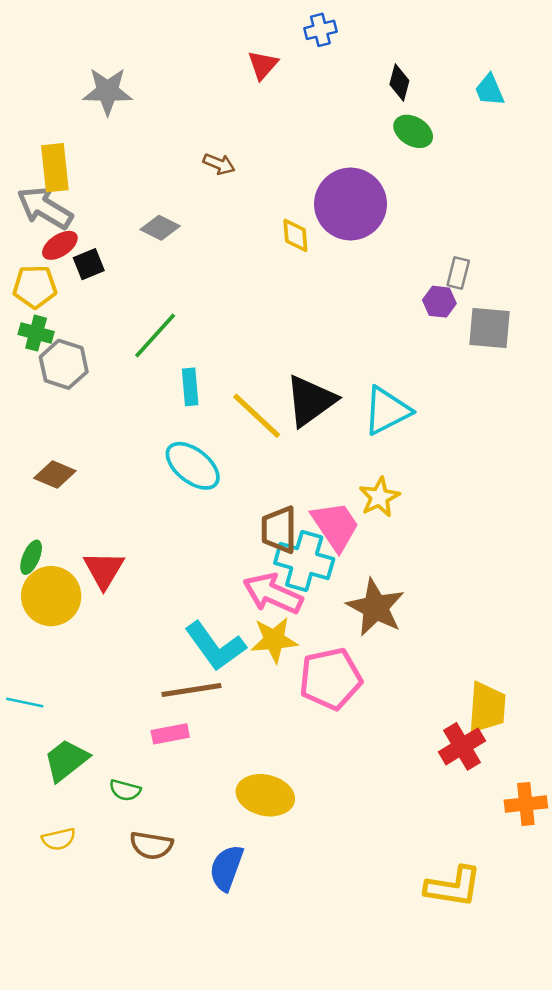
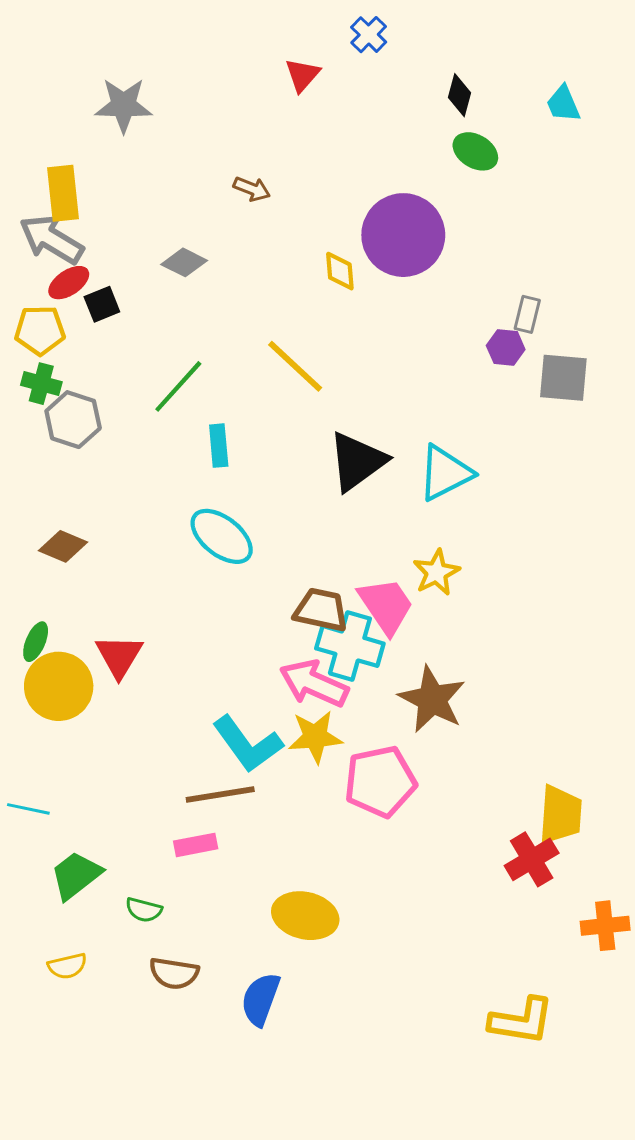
blue cross: (320, 30) -> (369, 35), turned -32
yellow line: (257, 416) -> (295, 366), moved
brown trapezoid: (279, 530) -> (321, 610), turned 102

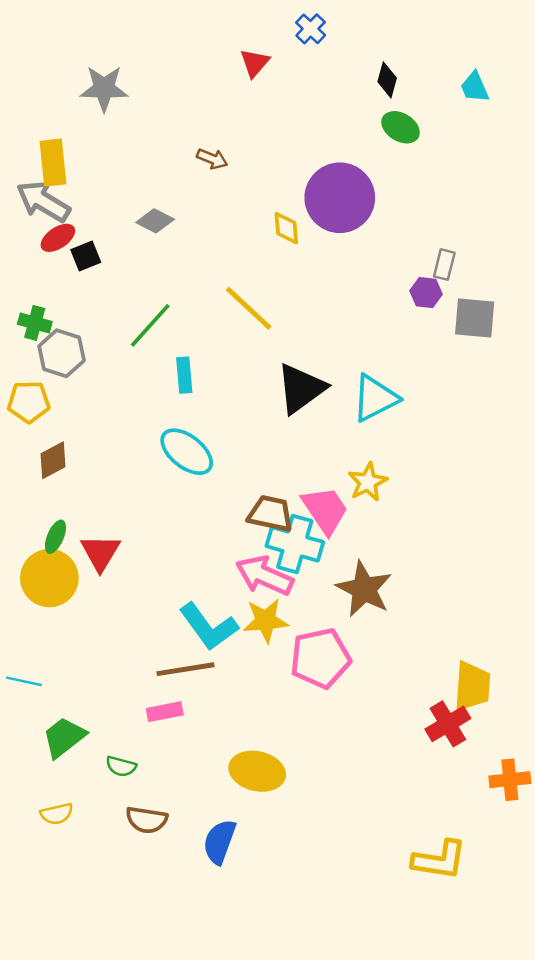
yellow pentagon: (40, 330) -> (29, 402), moved
brown diamond: (63, 546) -> (53, 460), turned -51
green ellipse: (36, 642) -> (55, 537), moved

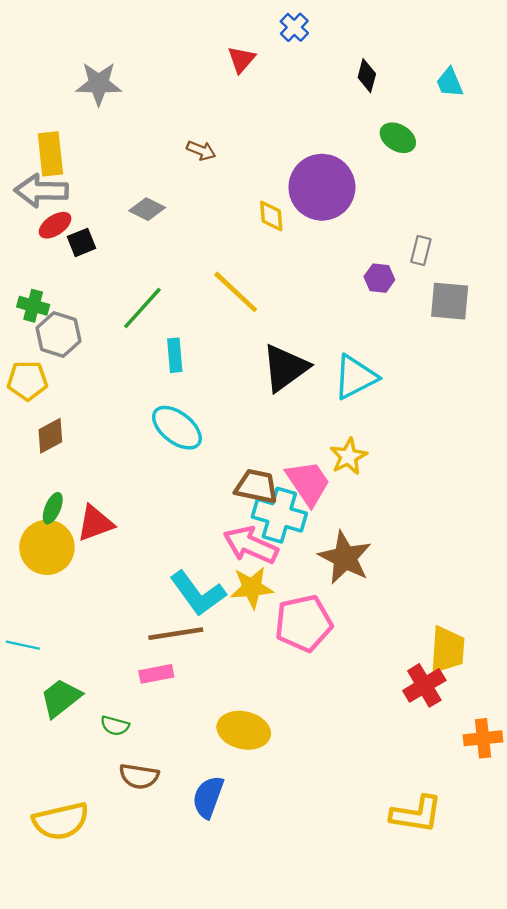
green ellipse: (401, 127) -> (398, 138), moved
gray arrow: (43, 201) -> (41, 191), turned -30
purple hexagon: (426, 293) -> (379, 278), moved
red triangle: (100, 553) -> (95, 523), turned 39
yellow semicircle: (57, 814) -> (61, 821), moved, size x1.8

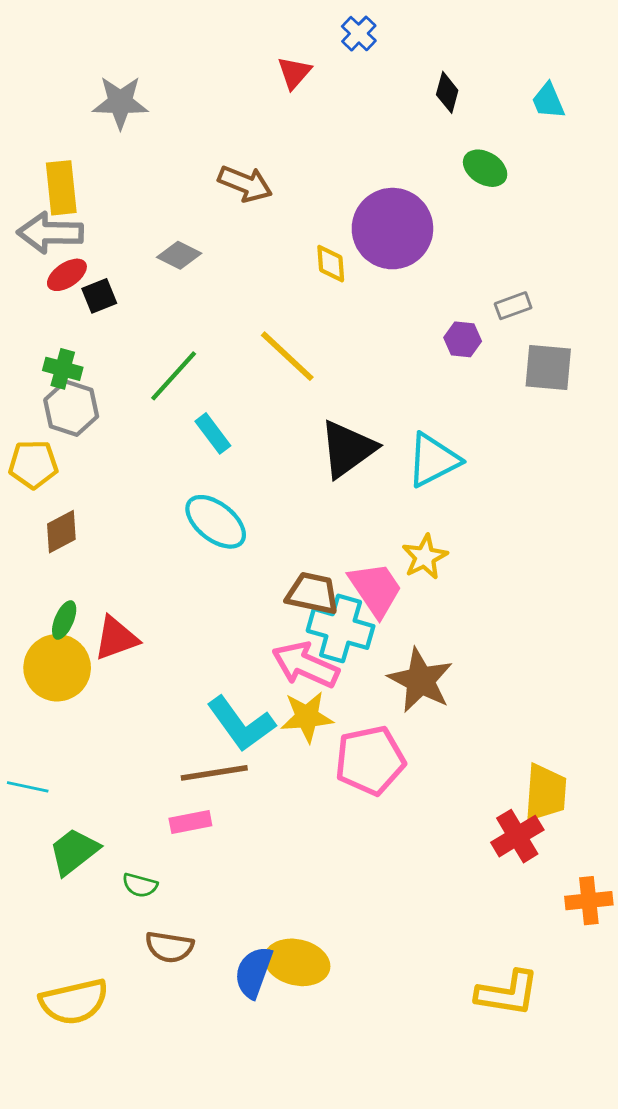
brown arrow: (201, 150) -> (245, 184), size x1.5
gray rectangle: (421, 251) -> (513, 306), turned 56
green cross: (33, 306) -> (63, 369), moved
cyan rectangle: (175, 355) -> (213, 433), turned -32
yellow ellipse: (244, 730) -> (297, 962), moved

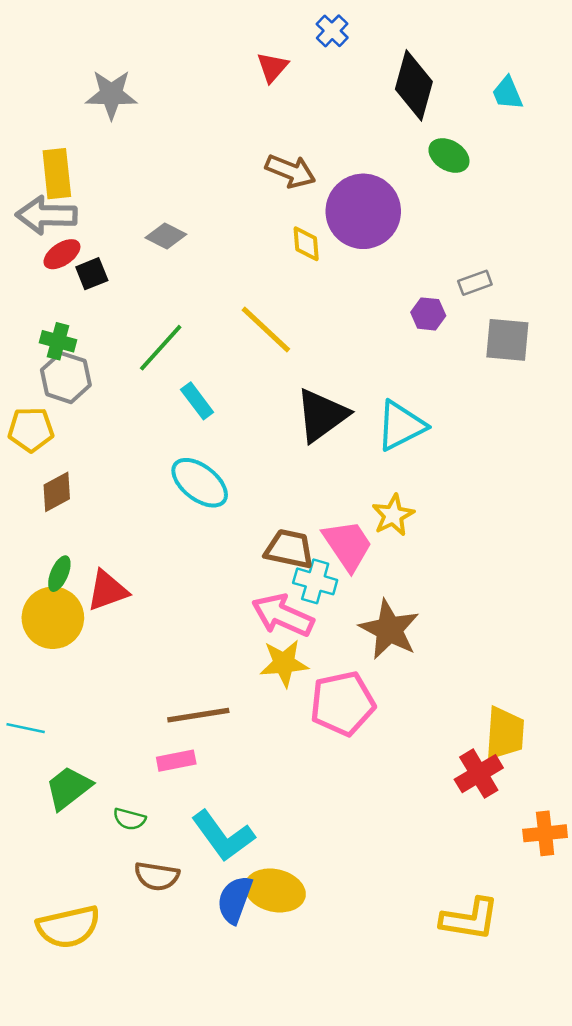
black diamond: (447, 92) -> (414, 85), size x1.8
brown arrow: (245, 184) -> (291, 171), moved
cyan cross: (341, 628) -> (315, 581), size x0.7
cyan L-shape: (241, 724) -> (223, 836), moved

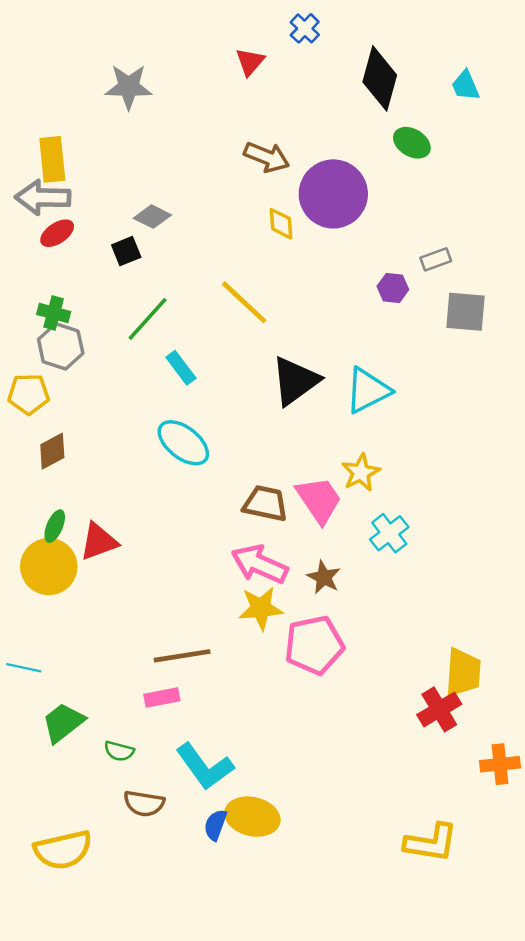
gray star: (111, 94) -> (129, 87), moved
black square: (92, 274) -> (126, 251), moved
cyan cross: (315, 581) -> (389, 533), moved, turned 36
brown star: (389, 629) -> (324, 577), moved, size x0.6
blue semicircle: (235, 900) -> (215, 825), size x0.7

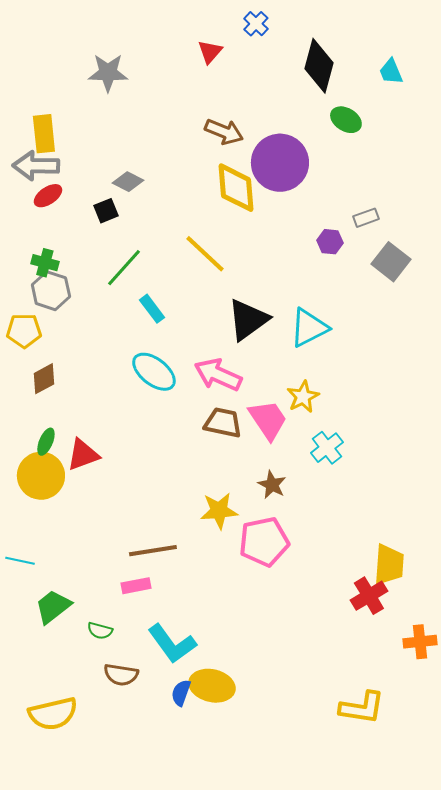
yellow diamond: (281, 224) -> (236, 188), size x1.8
gray square: (465, 312) -> (391, 262), turned 33
pink arrow: (259, 564) -> (218, 375), moved

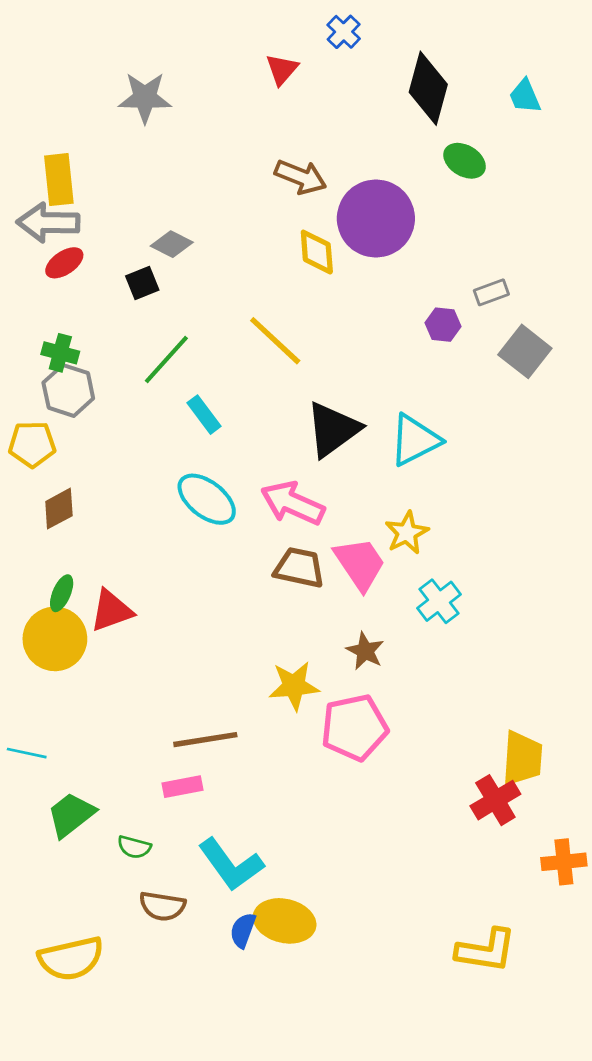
yellow diamond: (236, 188) -> (317, 252), size x0.7

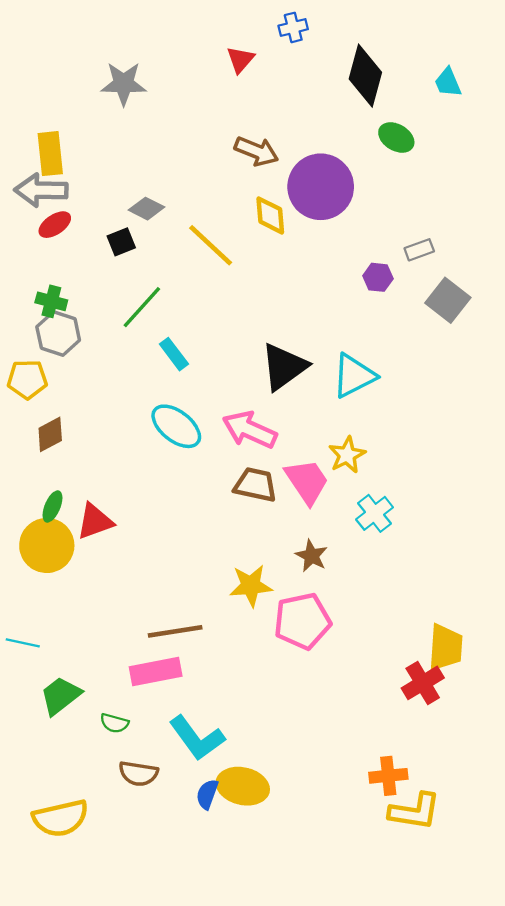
blue cross: (344, 32) -> (293, 27), turned 32
yellow line: (275, 341) -> (211, 245), moved
pink rectangle: (182, 787) -> (156, 672), size x1.5
orange cross: (564, 862) -> (388, 776), moved

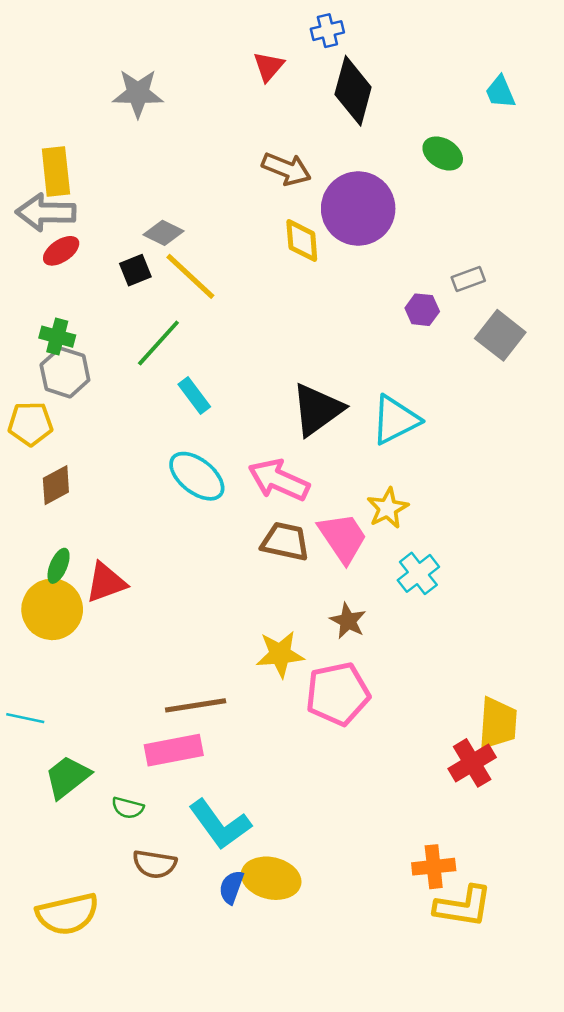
black diamond: (365, 76) -> (353, 91), moved
yellow line: (211, 245) -> (190, 276), moved

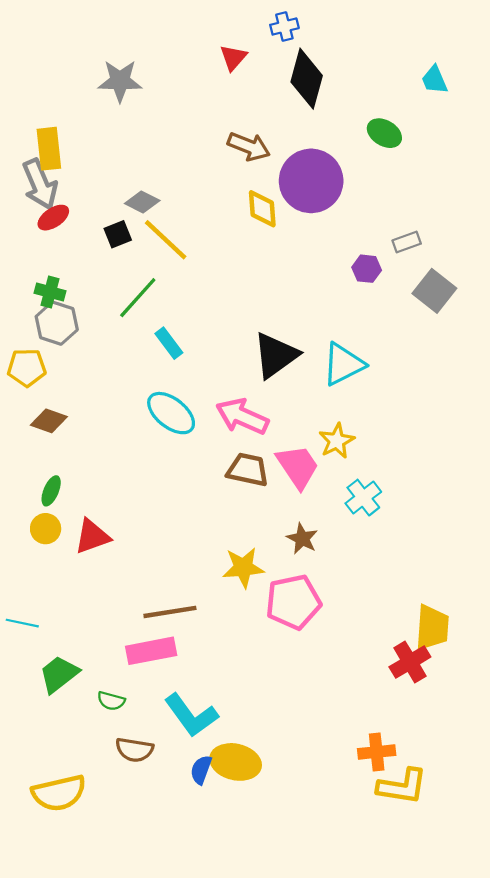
gray arrow: (46, 212) -> (40, 184), turned -114
brown diamond: (56, 485) -> (49, 421), turned 48
red triangle: (106, 582) -> (92, 536), moved
yellow circle: (52, 609) -> (46, 529), size x0.6

